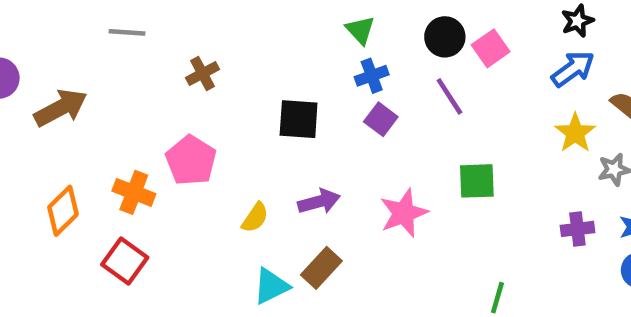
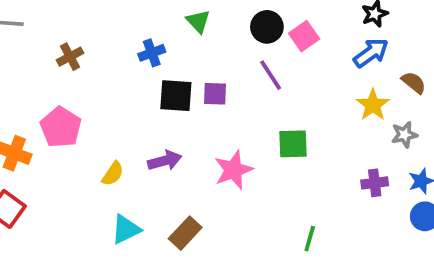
blue cross: (372, 76) -> (152, 53), moved
black square: (299, 119) -> (176, 96), moved
purple square: (381, 119) -> (215, 94), turned -35
brown rectangle: (321, 268) -> (185, 233), moved

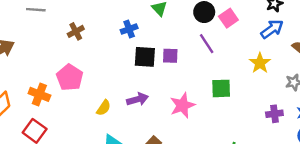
yellow star: (373, 105) -> (260, 63), moved

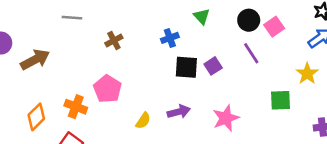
purple square: (170, 56) -> (213, 66), turned -35
green square: (221, 88) -> (280, 100), moved

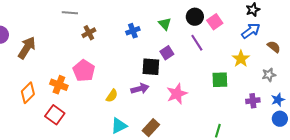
green triangle: (202, 16) -> (165, 24), moved
gray line: (72, 18) -> (70, 13), moved
brown arrow: (35, 60) -> (27, 48), turned -30
black square: (186, 67) -> (151, 67), moved

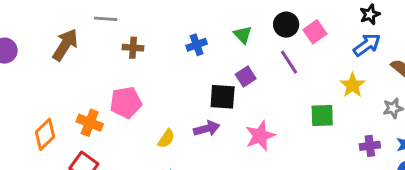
brown cross: (89, 33) -> (133, 48), turned 32
brown arrow: (27, 48) -> (65, 45), moved
pink pentagon: (84, 71) -> (126, 103), turned 30

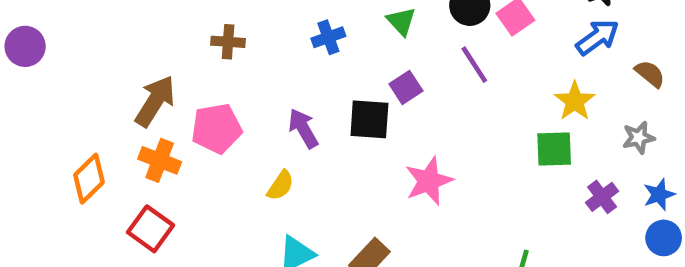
brown arrow: (65, 45) -> (155, 101), moved
green square: (322, 116) -> (554, 149), moved
purple arrow: (207, 129) -> (303, 128), moved, turned -105
purple cross: (370, 146) -> (602, 197), turned -30

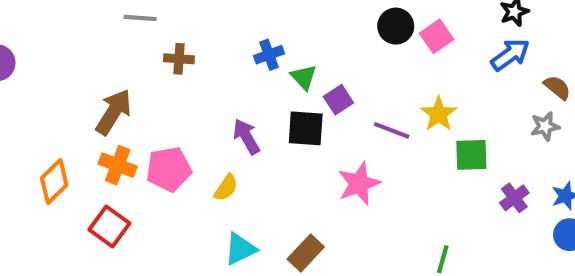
green triangle: (401, 21) -> (304, 77), moved
purple line: (474, 65) -> (392, 130), moved, turned -36
yellow star: (575, 101) -> (439, 114), moved
pink pentagon: (217, 128) -> (169, 169), moved
gray star: (639, 138) -> (545, 126), moved

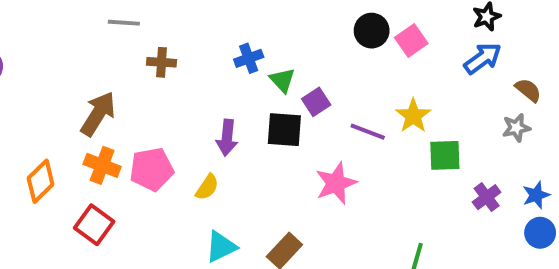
purple arrow: (246, 137) -> (227, 138), turned -144

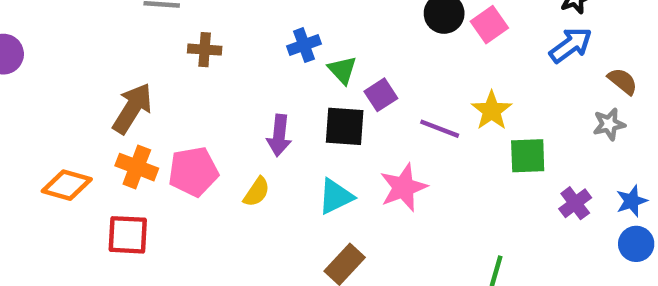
orange diamond: (41, 181) -> (67, 185), turned 60
red square: (94, 225) -> (128, 235), turned -33
cyan triangle: (221, 247) -> (336, 196), moved

